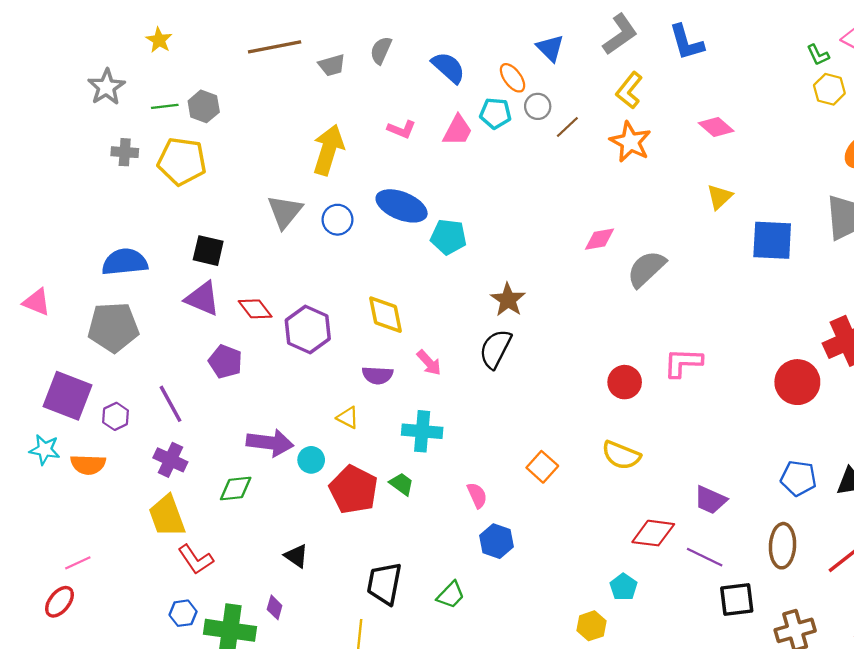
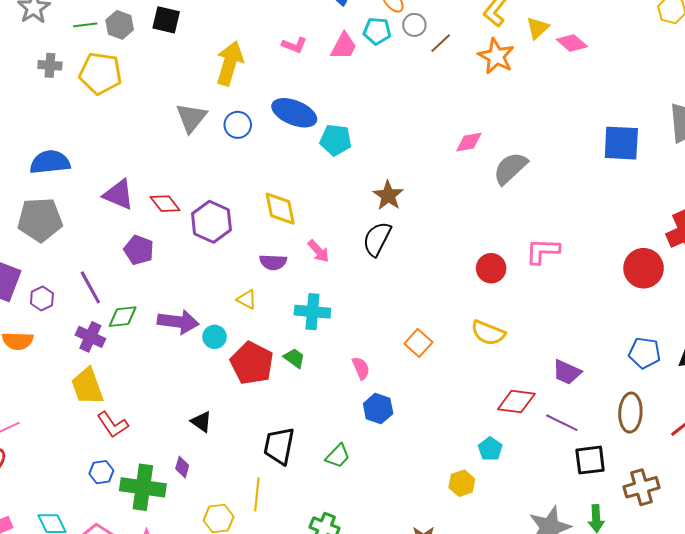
yellow triangle: (720, 197) -> (538, 28), moved
black square: (208, 251) -> (166, 20), moved
green diamond: (236, 488) -> (123, 317), moved

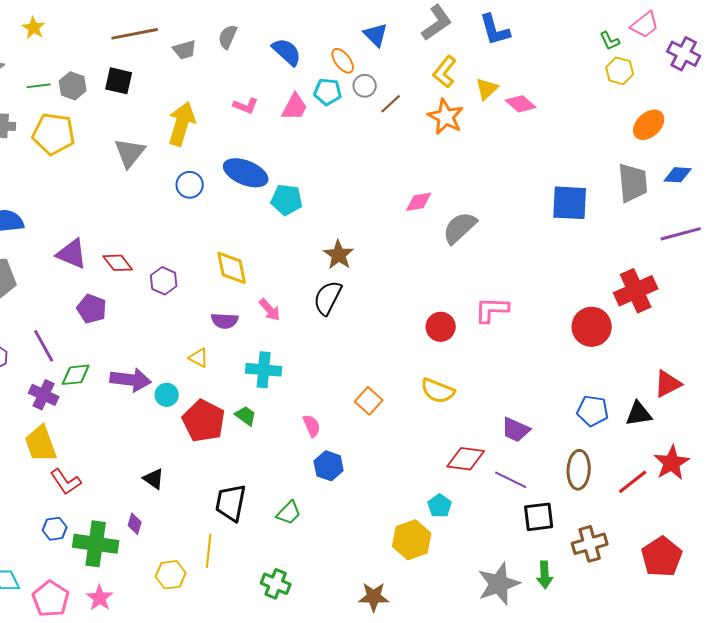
gray triangle: (191, 118) -> (130, 153), moved
purple hexagon: (211, 222) -> (164, 281), size x0.7
yellow hexagon: (462, 483) -> (412, 540), size x1.5

